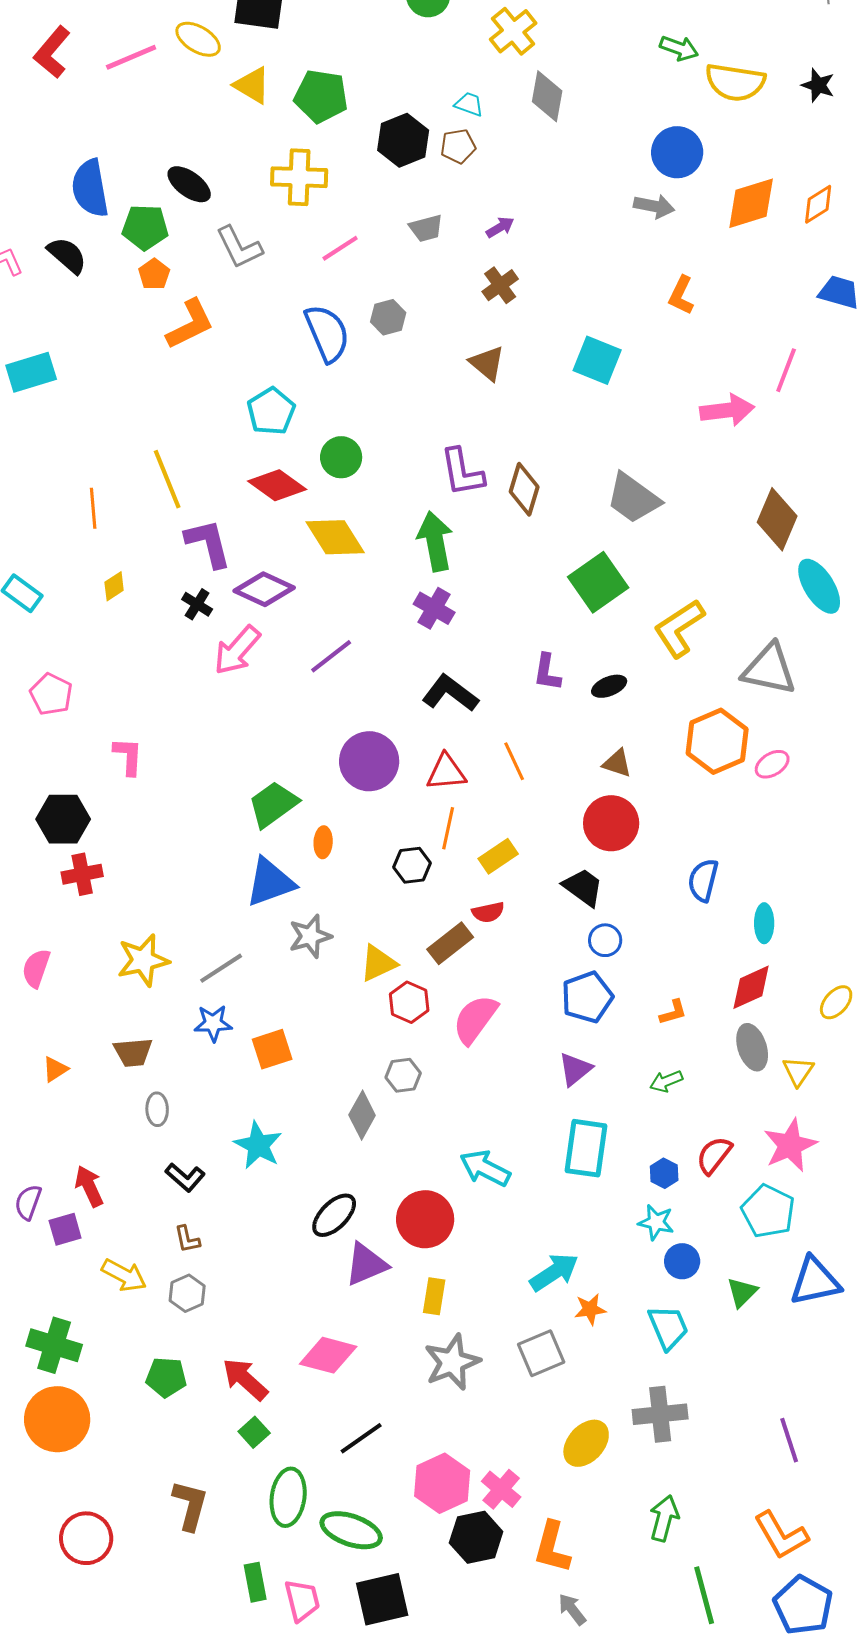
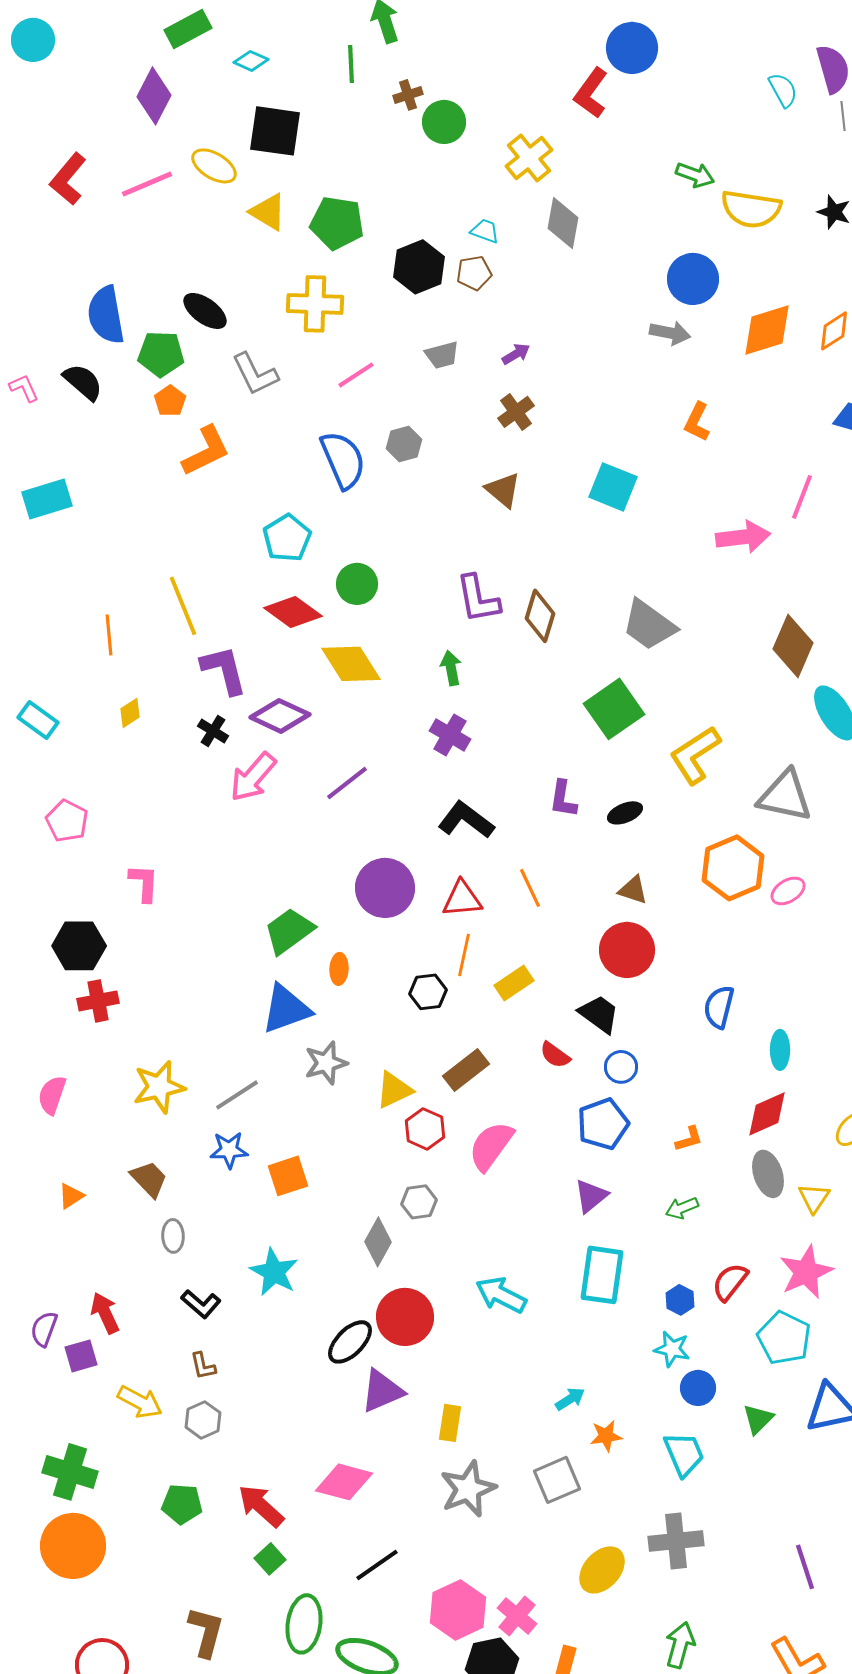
green arrow: (435, 541) -> (451, 668), size x0.6
red semicircle: (488, 912) -> (555, 1055), moved, turned 48
brown trapezoid: (133, 1052) -> (149, 1179), turned -129
red circle: (425, 1219) -> (405, 1317), moved
cyan arrow: (554, 1272) -> (570, 1399), size x0.6

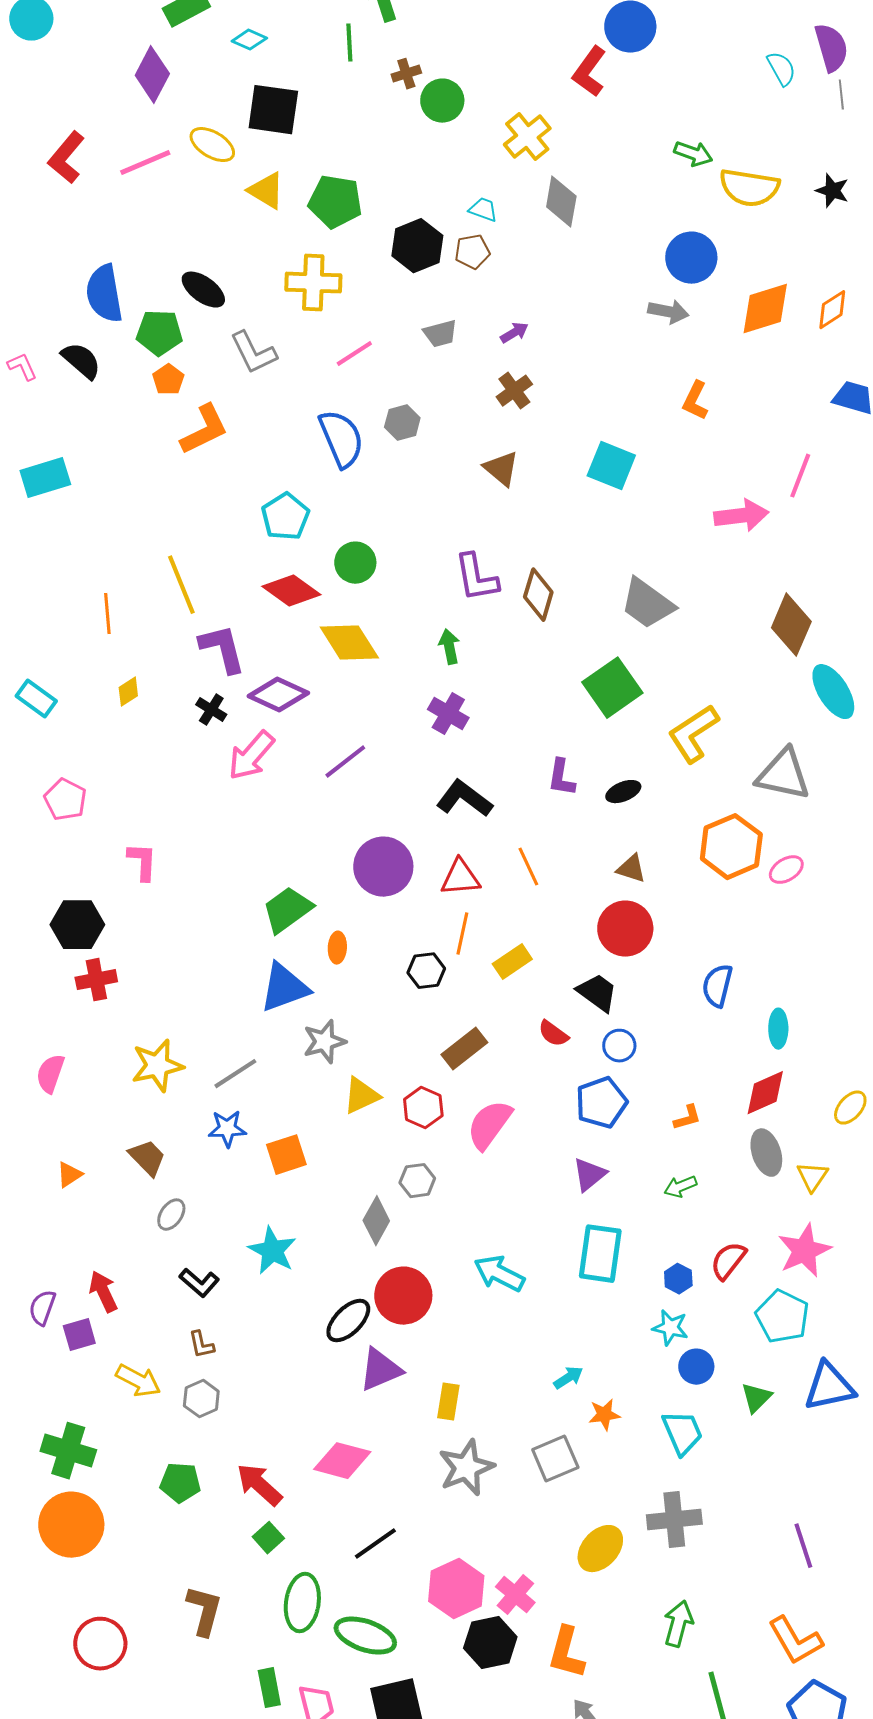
yellow triangle: (394, 1090) -> (361, 1096), moved
gray ellipse: (173, 1236) -> (171, 1215), turned 36

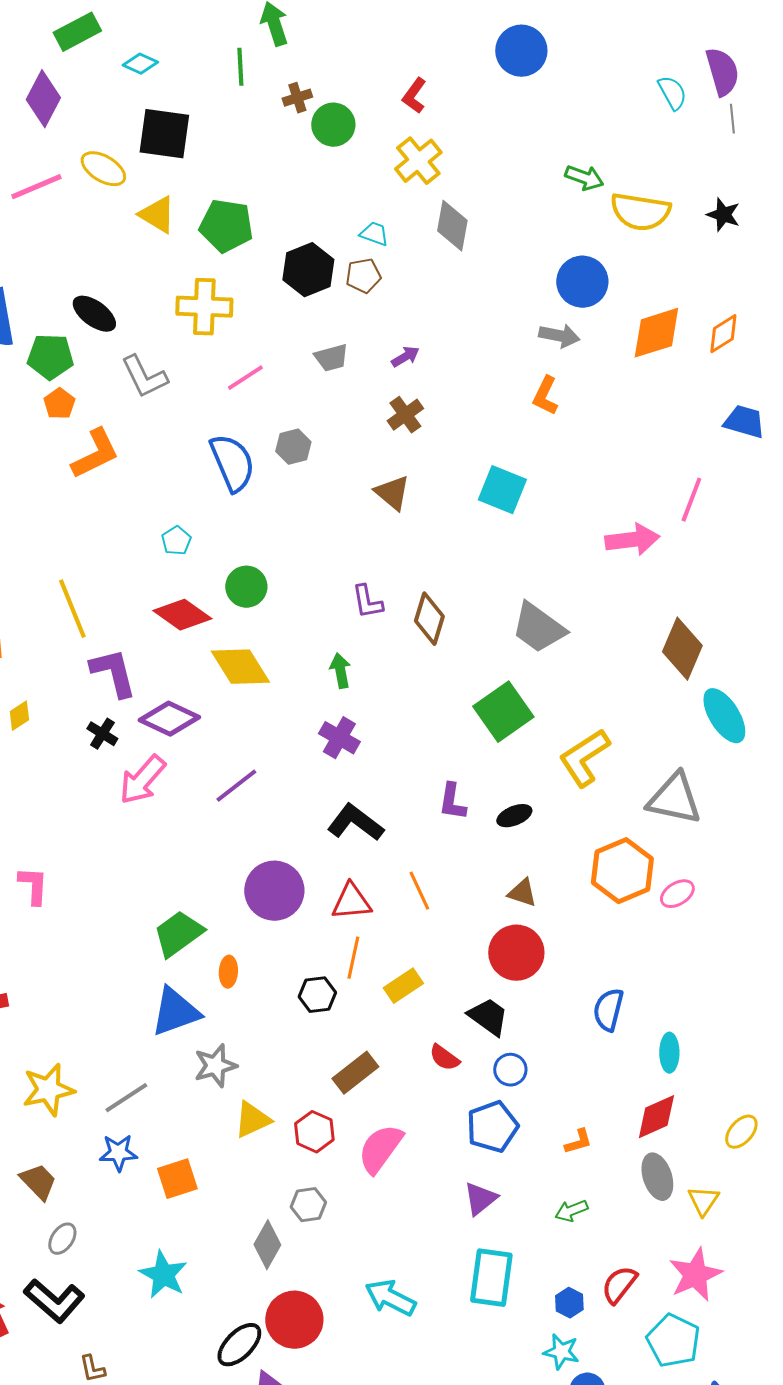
red L-shape: (589, 72) -> (414, 96), moved, size x0.7
orange L-shape: (695, 401) -> (545, 396), moved
cyan pentagon: (285, 517) -> (176, 541), size x0.6
purple L-shape: (476, 578) -> (367, 602), size x0.7
black L-shape: (199, 1283) -> (54, 1301), moved, size x1.5

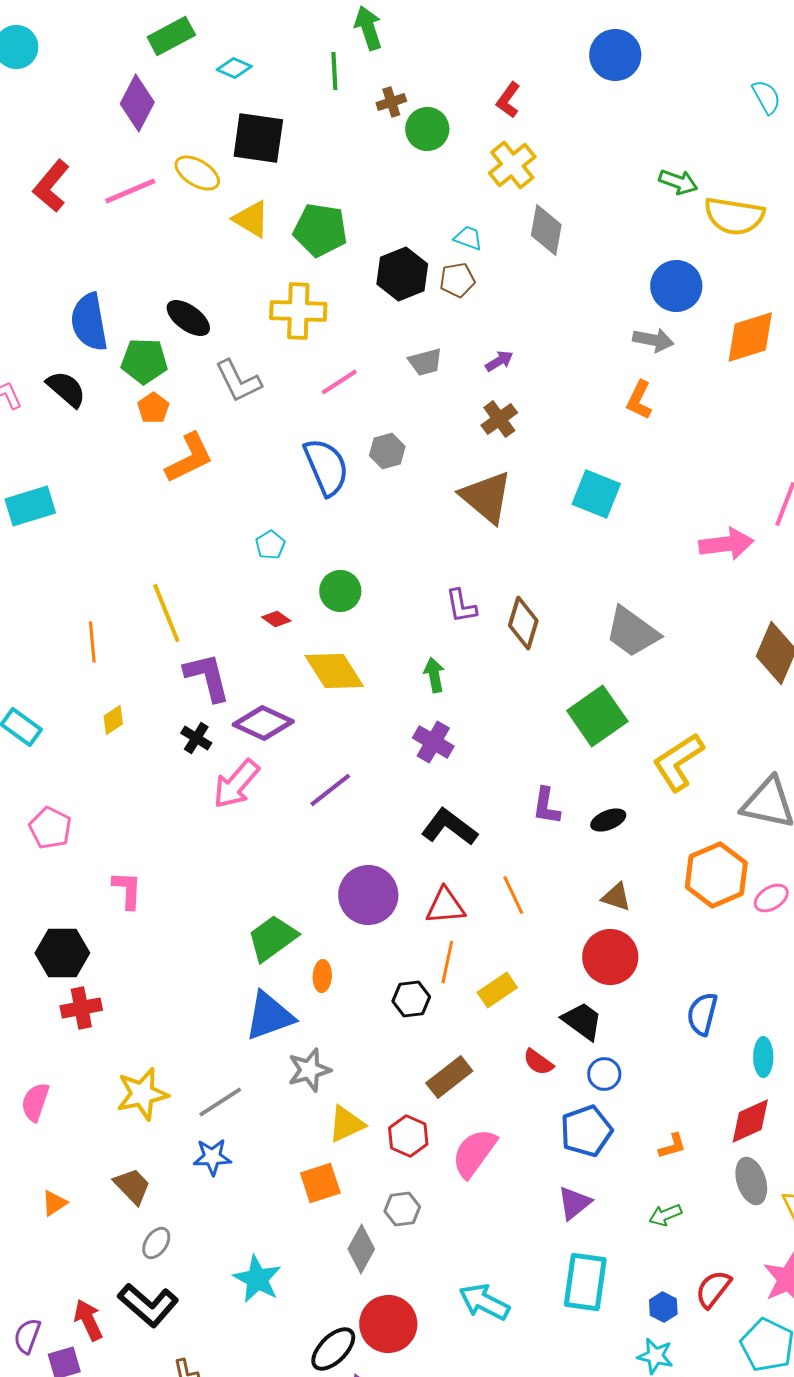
brown triangle: (392, 493) -> (486, 497), size x1.5
red diamond: (182, 615) -> (276, 619), size x0.5
orange square: (177, 1179) -> (320, 1183), moved

